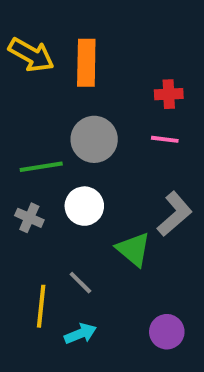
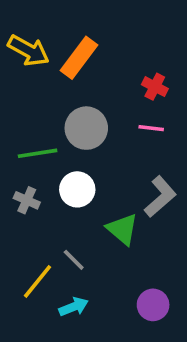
orange rectangle: (86, 63) -> (79, 58), turned 36
red cross: (169, 94) -> (155, 87), turned 30
yellow line: (41, 306) -> (38, 281), turned 33

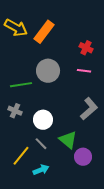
white circle: (77, 189) -> (43, 120), moved
green triangle: (122, 229) -> (68, 140), moved
purple circle: (153, 305) -> (83, 157), moved

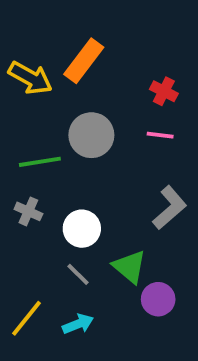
yellow arrow: (16, 28) -> (30, 78), moved
yellow line: (21, 156) -> (27, 318), moved

